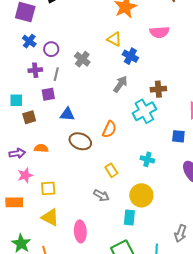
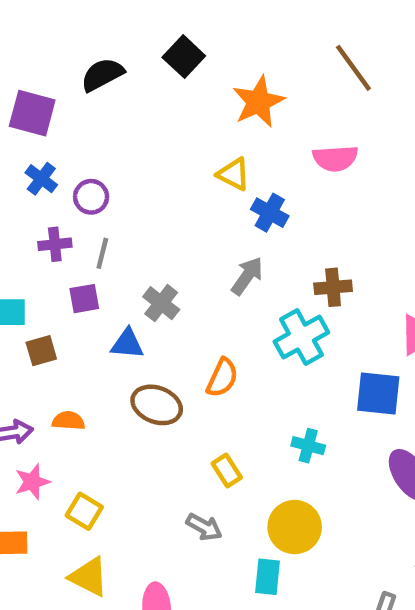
gray cross: (82, 59) -> (161, 303), moved
blue square: (178, 136) -> (378, 394), size x1.5
yellow square: (48, 188) -> (84, 511), turned 35

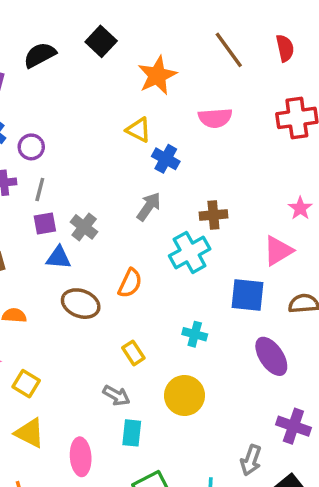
purple square: (84, 299) -> (45, 224), moved
cyan rectangle: (267, 577) -> (132, 433), moved

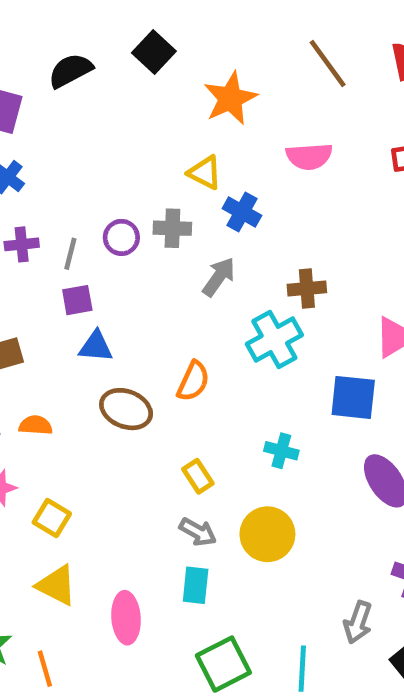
purple circle: (31, 147) -> (121, 237), moved
gray cross: (84, 227) -> (172, 228), moved, turned -36
gray arrow: (116, 395) -> (198, 532), moved

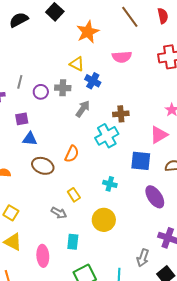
gray line: (70, 254) -> (20, 82), moved
gray arrow: (198, 532) -> (59, 213), moved

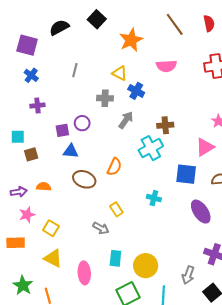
gray line: (20, 82) -> (75, 70), moved
purple circle: (41, 92) -> (82, 123), moved
yellow circle: (104, 220) -> (146, 266), moved

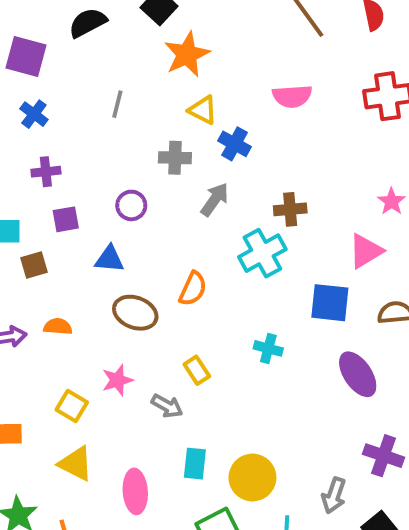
orange star: (131, 40) -> (187, 54), moved
purple square: (62, 130) -> (66, 219), moved
pink star: (27, 215) -> (117, 380), moved

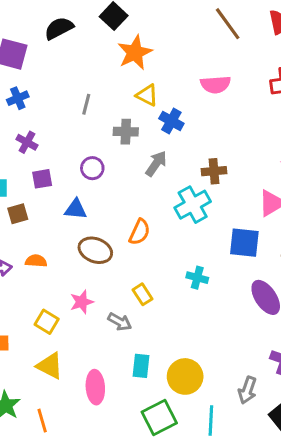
gray line: (117, 104) -> (86, 104), moved
blue cross: (34, 114) -> (18, 98), turned 30
purple cross: (46, 172) -> (27, 142), turned 35

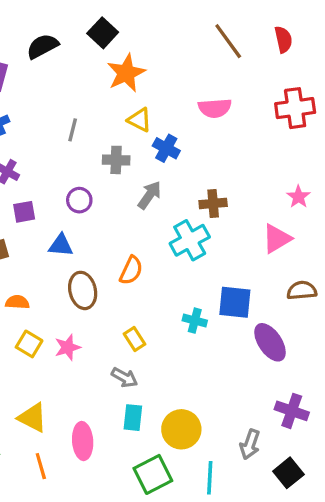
blue square: (244, 243) -> (235, 302), moved
brown ellipse: (95, 250) -> (83, 290), turned 56
yellow square: (47, 322) -> (29, 344), moved
gray arrow: (120, 322) -> (124, 377), moved
orange line: (42, 421) -> (41, 466), moved

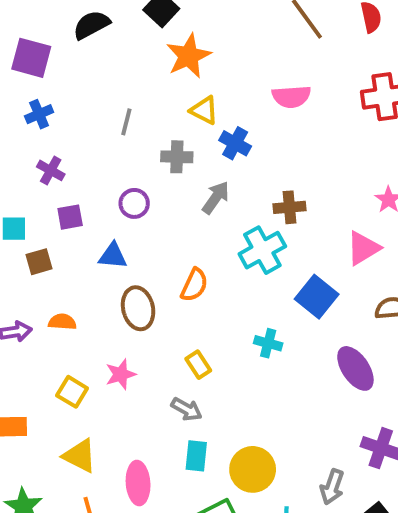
blue square: (235, 302) -> (317, 297), moved, turned 33
yellow square: (29, 344) -> (72, 392), moved

